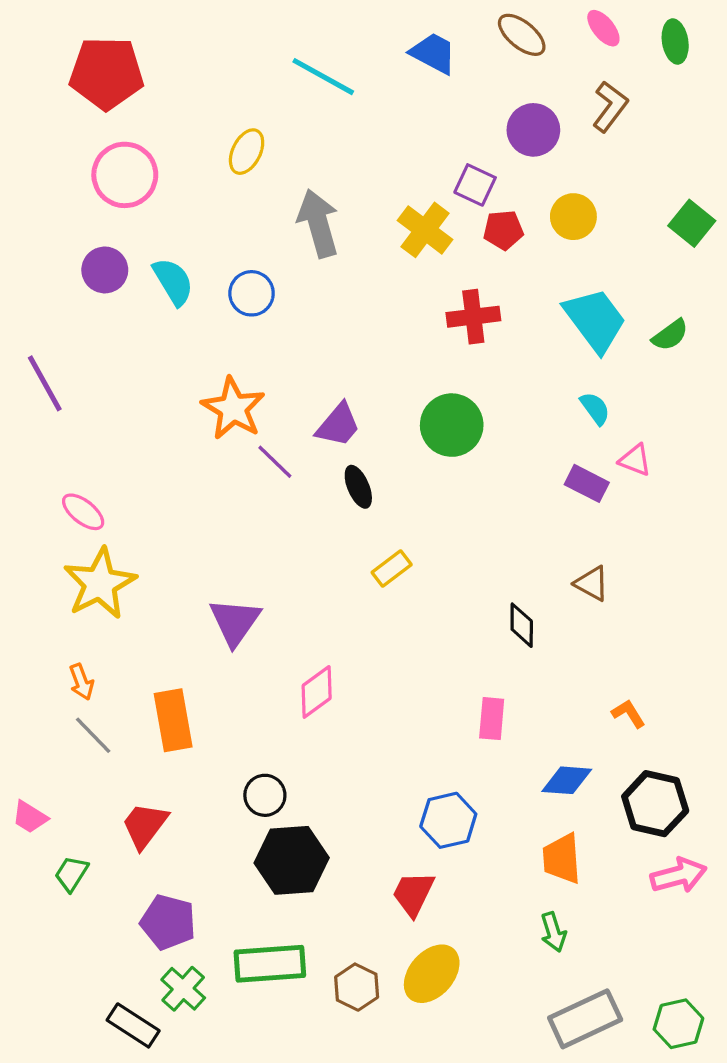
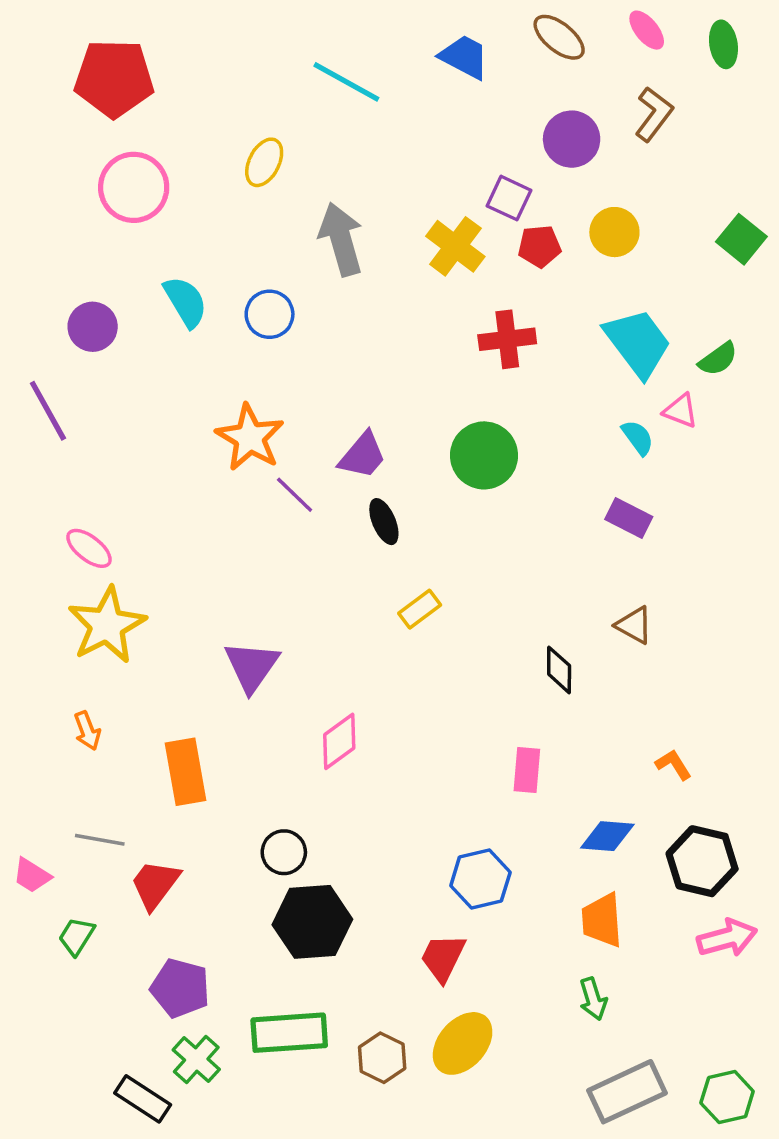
purple circle: (105, 270) -> (93, 327), moved
pink triangle: (635, 460) -> (681, 411), moved
gray line: (93, 735) -> (100, 840), moved, turned -36

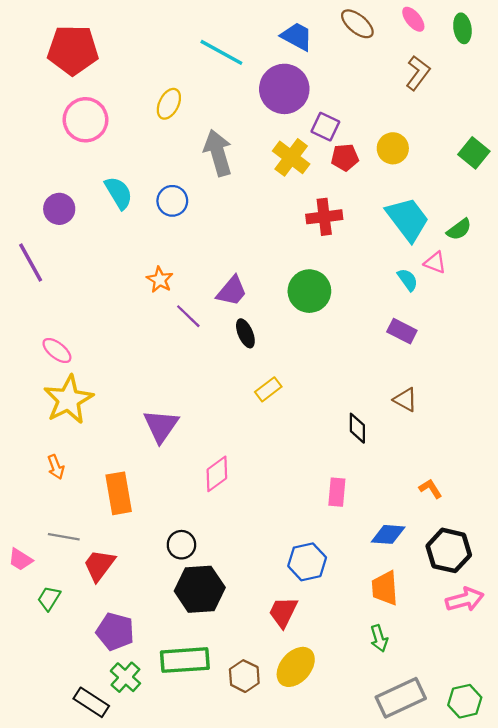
purple circle: (572, 139) -> (284, 89), moved, size x1.4
orange star: (250, 438) -> (160, 280), size x0.6

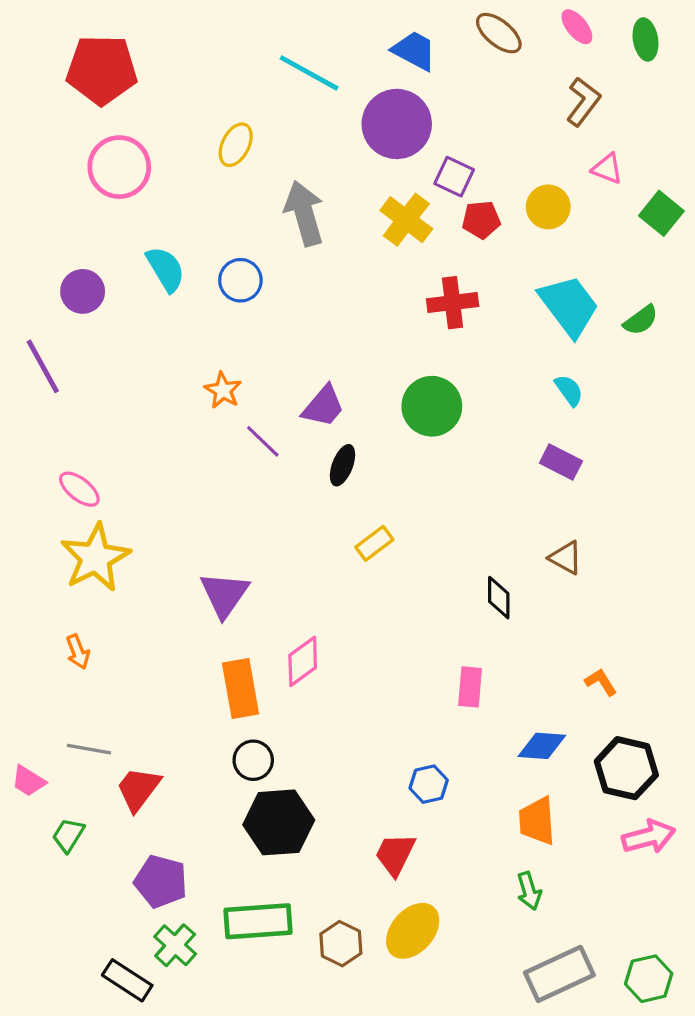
pink triangle: (435, 263) -> (607, 169), moved
black ellipse: (245, 333) -> (343, 465), turned 44
orange rectangle: (119, 493) -> (240, 688), moved
blue hexagon: (307, 562) -> (429, 784), size x0.7

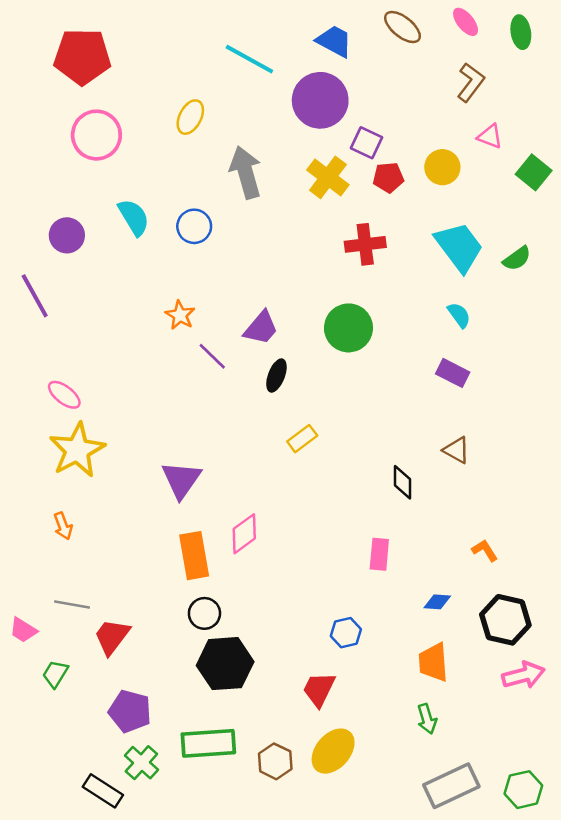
blue diamond: (542, 746) -> (437, 602), size x0.7

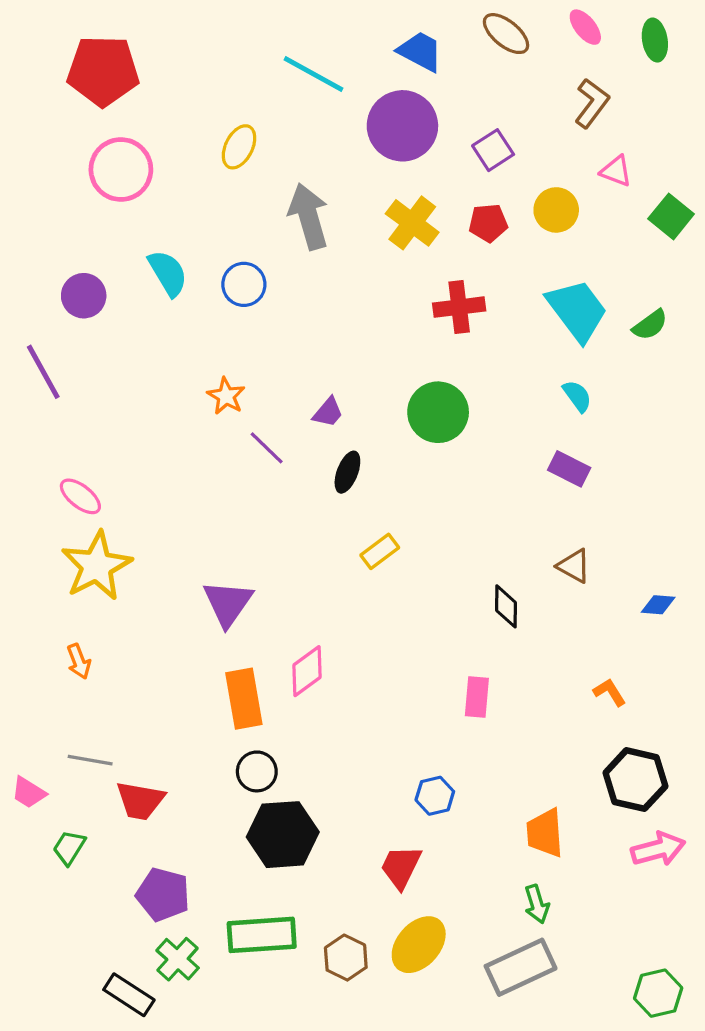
purple square: (366, 143) -> (493, 150), moved, turned 32
purple trapezoid: (261, 328) -> (328, 412), size x0.7
blue diamond: (437, 602) -> (658, 605), moved
red trapezoid: (112, 637) -> (140, 801), turned -117
gray rectangle: (451, 786) -> (521, 967), moved

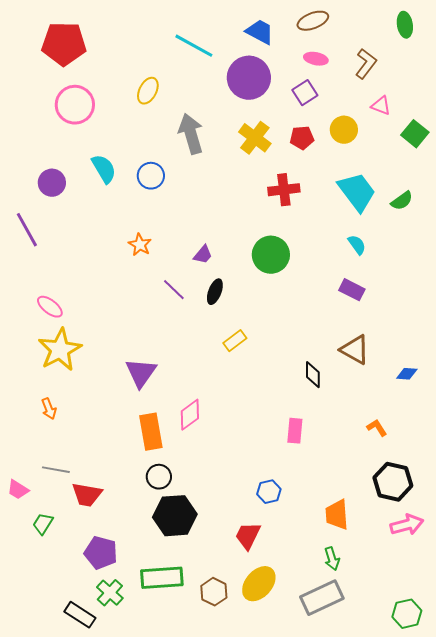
pink ellipse: (585, 27) -> (316, 59), moved, turned -40
brown ellipse: (506, 34) -> (313, 21), turned -60
purple line: (267, 448) -> (174, 290), moved
brown triangle: (574, 566) -> (355, 350), size x1.4

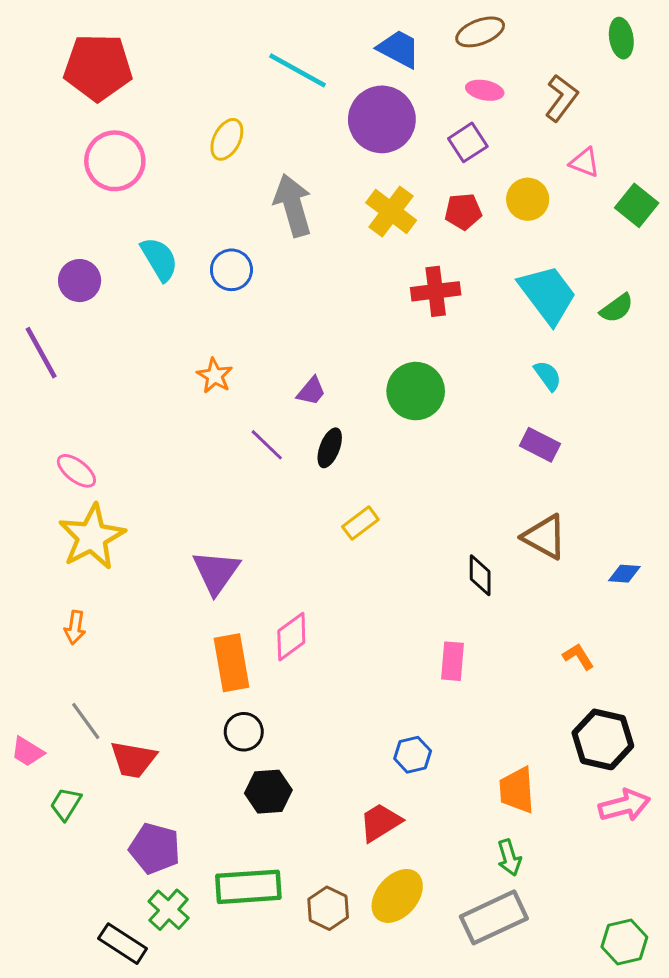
orange arrow: (49, 409) -> (75, 627), turned 30
gray line: (56, 470) -> (86, 721), turned 44
black hexagon: (175, 516) -> (268, 792), size x0.7
red trapezoid: (248, 536) -> (380, 822), turned 32

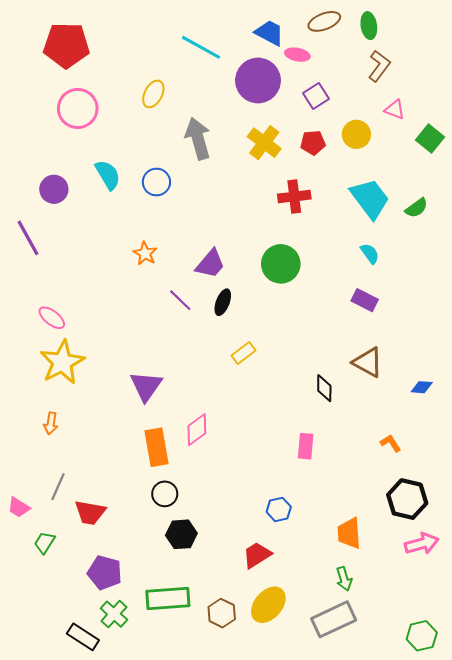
green ellipse: (621, 38) -> (369, 26), moved
pink ellipse: (485, 90) -> (297, 55), moved
purple trapezoid: (311, 391) -> (210, 264), size x1.5
gray line: (86, 721) -> (58, 487), turned 60

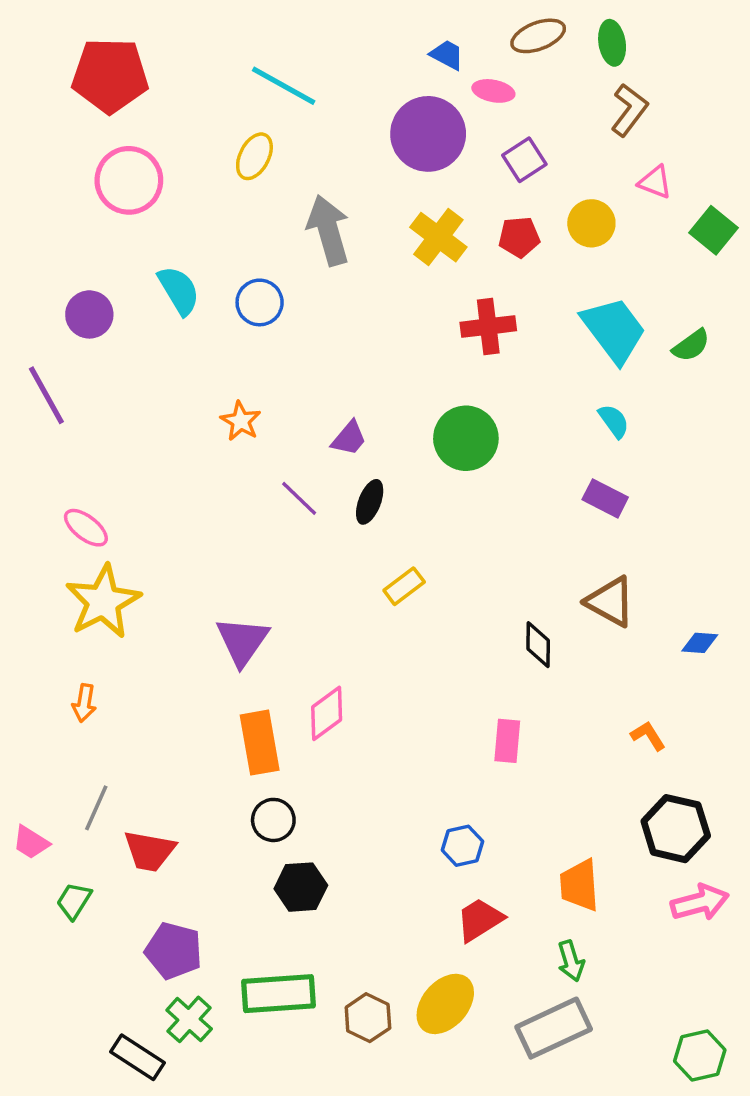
blue trapezoid: (269, 33) -> (447, 55), size x0.7
cyan line: (201, 47) -> (284, 86), moved
purple trapezoid: (210, 264) -> (349, 438), size x0.7
red trapezoid: (257, 555) -> (480, 920), moved

